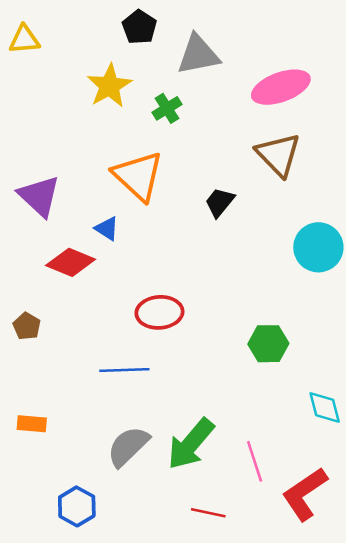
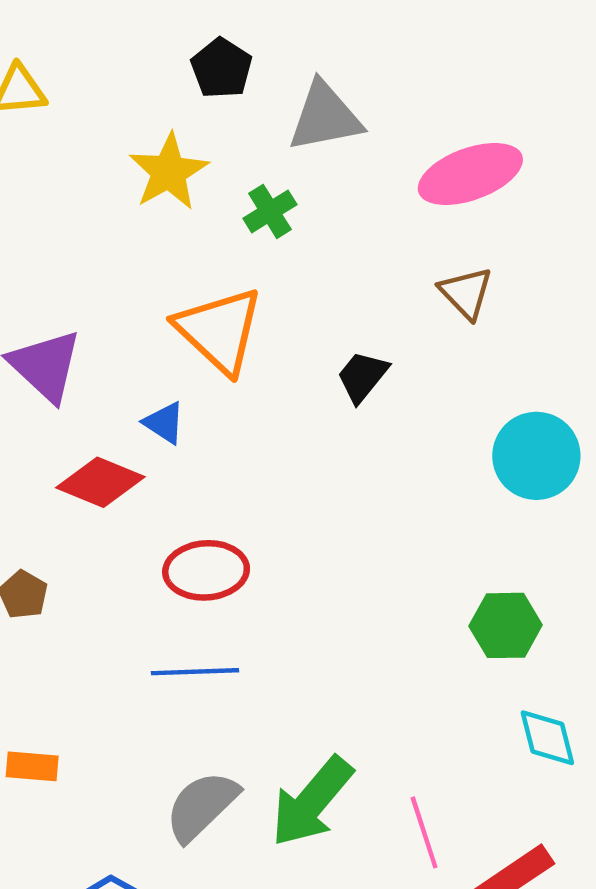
brown triangle: (278, 155) -> (466, 293), size x0.7
red ellipse: (159, 312) -> (206, 570), moved
green hexagon: (268, 344) -> (506, 625), moved

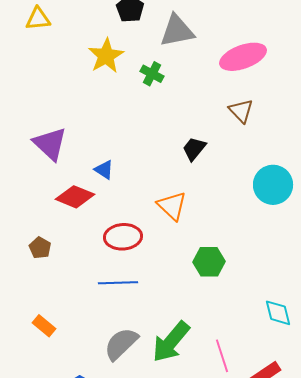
green cross: (270, 211) -> (152, 74), turned -30
orange triangle: (219, 330) -> (172, 206), moved, size x0.7
green hexagon: (506, 625) -> (209, 262), moved
orange rectangle: (32, 766) -> (44, 326), turned 35

